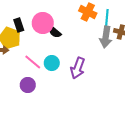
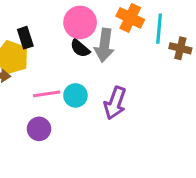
pink circle: (43, 23) -> (80, 22), moved
gray arrow: (106, 37) -> (104, 45), moved
pink line: (33, 62) -> (47, 94), turned -48

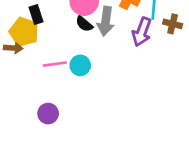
purple arrow: (115, 103) -> (142, 32), moved
purple circle: (39, 129) -> (48, 114), moved

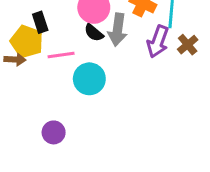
brown cross: (173, 24) -> (188, 45), moved, turned 36
pink line: (55, 64) -> (61, 55), moved
cyan circle: (80, 65) -> (89, 79), size x1.4

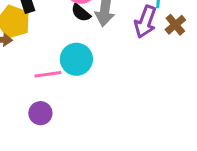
pink line: (61, 55) -> (48, 74), moved

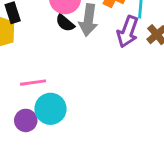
cyan circle: (76, 59) -> (50, 109), moved

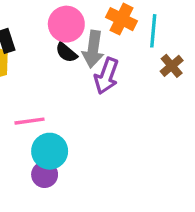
purple arrow: (128, 32) -> (106, 76), moved
purple circle: (26, 120) -> (45, 175), moved

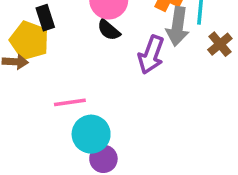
gray arrow: (93, 49) -> (178, 26), moved
purple circle: (45, 175) -> (103, 159), moved

